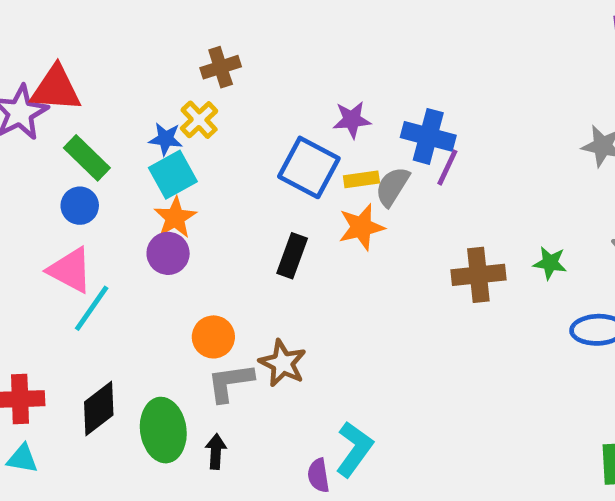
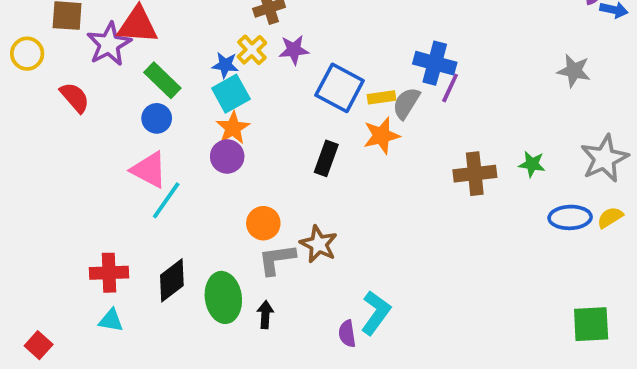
purple star: (352, 120) -> (294, 50), moved

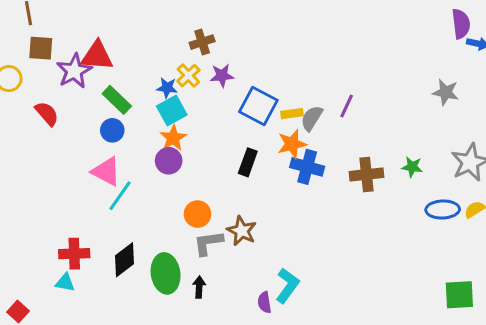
blue cross: (435, 63) -> (307, 167), moved
cyan triangle: (111, 320) -> (65, 283), moved

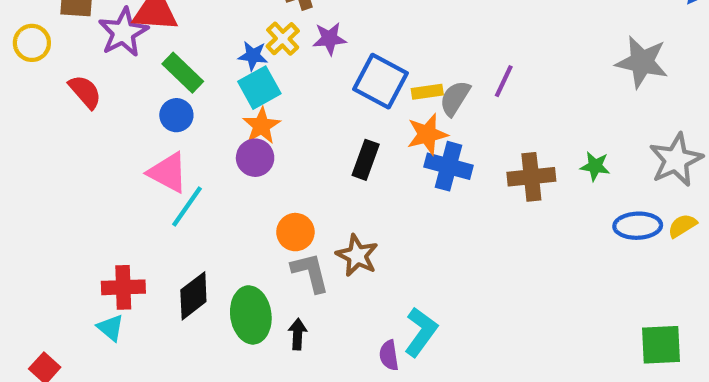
gray star: (446, 92) -> (642, 62), size x1.4
gray L-shape: (208, 243) -> (310, 272), turned 84
cyan triangle: (65, 283) -> (111, 328), turned 30

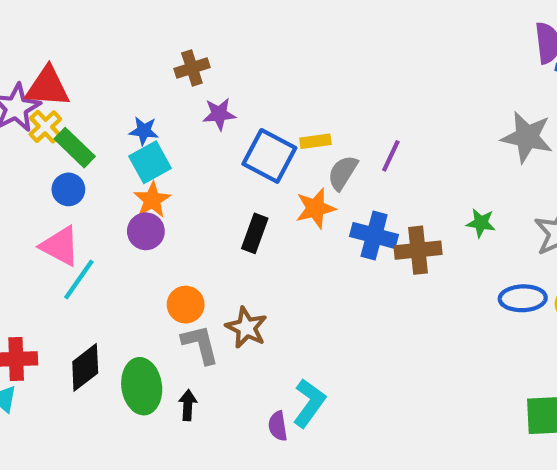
yellow cross: (283, 39) -> (45, 127), moved
yellow rectangle: (427, 92) -> (315, 141), moved
blue cross: (448, 166) -> (374, 235), moved
green star: (595, 166) -> (481, 223), moved

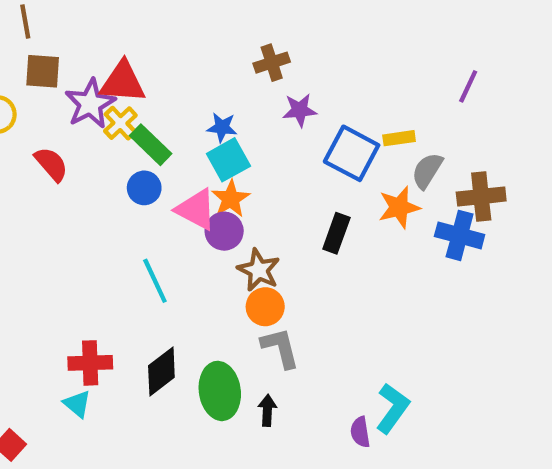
purple line: (391, 156) -> (468, 86), moved
pink triangle: (60, 246) -> (196, 210), moved
brown cross: (418, 250) -> (481, 197), moved
cyan line: (79, 279) -> (155, 281), turned -60
brown star: (246, 328) -> (259, 270), moved

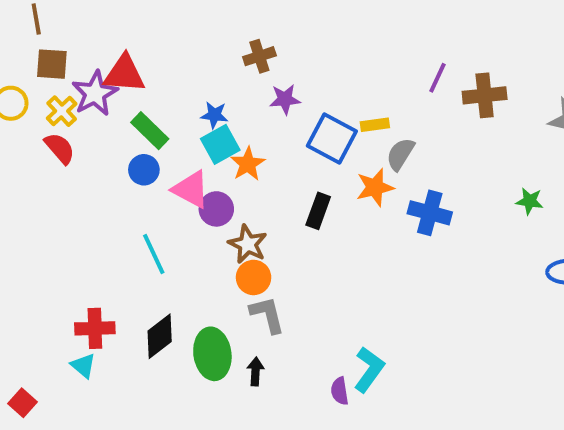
yellow cross: (120, 123) -> (62, 111), moved
brown cross: (481, 197) -> (485, 95), moved
orange star: (231, 199) -> (248, 164), moved

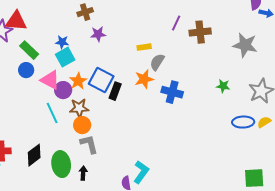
blue square: (332, 138) -> (101, 80), moved
orange star: (248, 164) -> (78, 81), moved
brown star: (248, 244) -> (79, 108), turned -30
cyan line: (154, 254) -> (52, 113), moved

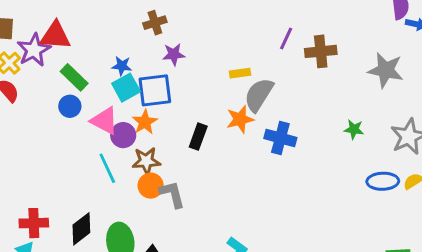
gray semicircle: (157, 62) -> (259, 95), size x1.4
blue square: (101, 80) -> (155, 90), moved, turned -35
gray L-shape: (89, 144) -> (172, 194), moved

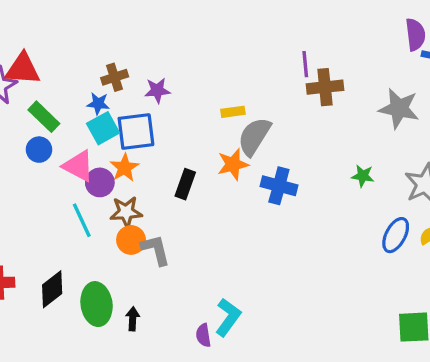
brown cross: (155, 23) -> (115, 77), moved
purple line: (286, 38) -> (305, 64), moved, turned -30
blue ellipse: (383, 181) -> (396, 235), turned -60

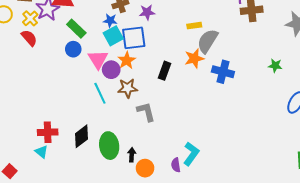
pink triangle: (78, 166) -> (98, 59), turned 30
orange circle: (131, 240) -> (145, 168), moved

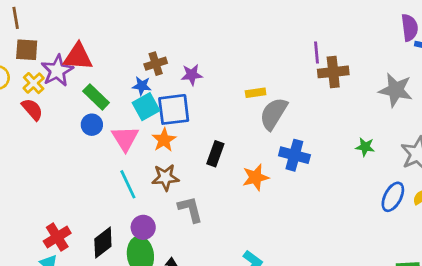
orange star: (194, 58) -> (256, 177), moved
purple circle: (111, 70) -> (143, 227), moved
red cross: (48, 132) -> (57, 237), turned -30

